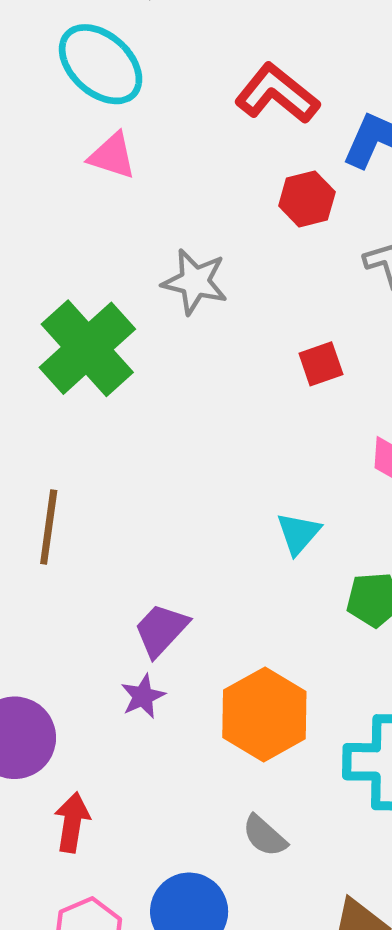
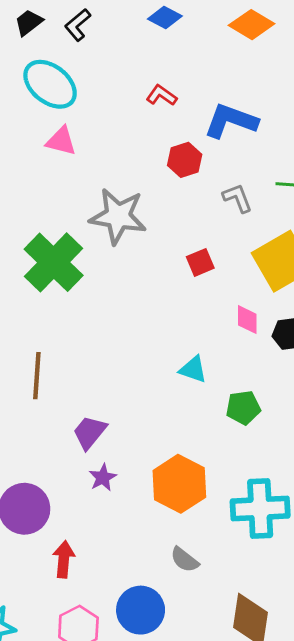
red L-shape: (277, 94) -> (162, 95), size x0.6
gray star: (195, 282) -> (118, 216), size x1.4
cyan triangle: (298, 533) -> (193, 369), turned -48
purple trapezoid: (161, 630) -> (90, 432), moved

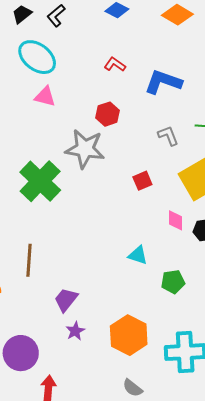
red hexagon: (185, 160) -> (107, 114), moved

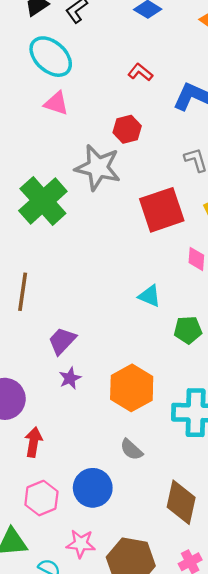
red square: (142, 181) -> (162, 210), size x2.0

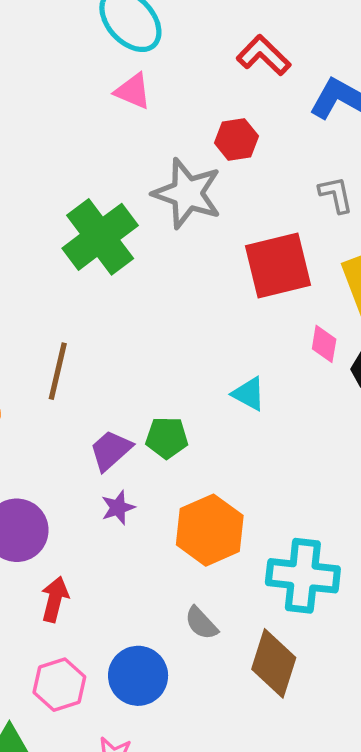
red L-shape: (140, 72) -> (264, 55), size x1.4
green pentagon: (188, 330) -> (167, 438), moved
brown diamond: (181, 502) -> (274, 663), moved

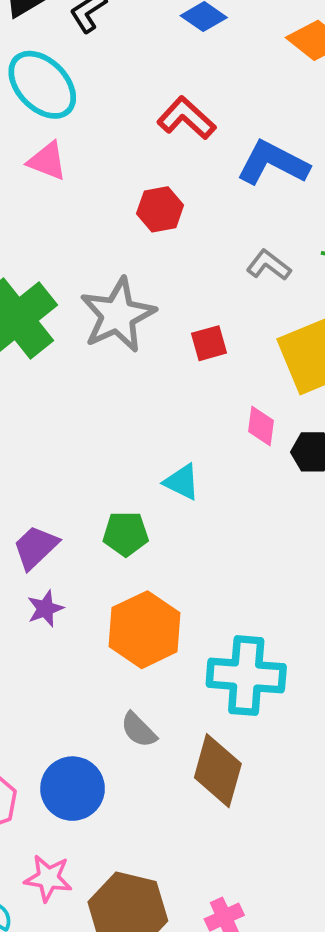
gray star: (187, 193) -> (118, 315), moved, turned 30
gray L-shape: (336, 195) -> (269, 265), turned -39
red square: (278, 265) -> (209, 343), size x0.5
green pentagon: (167, 438) -> (126, 534), moved

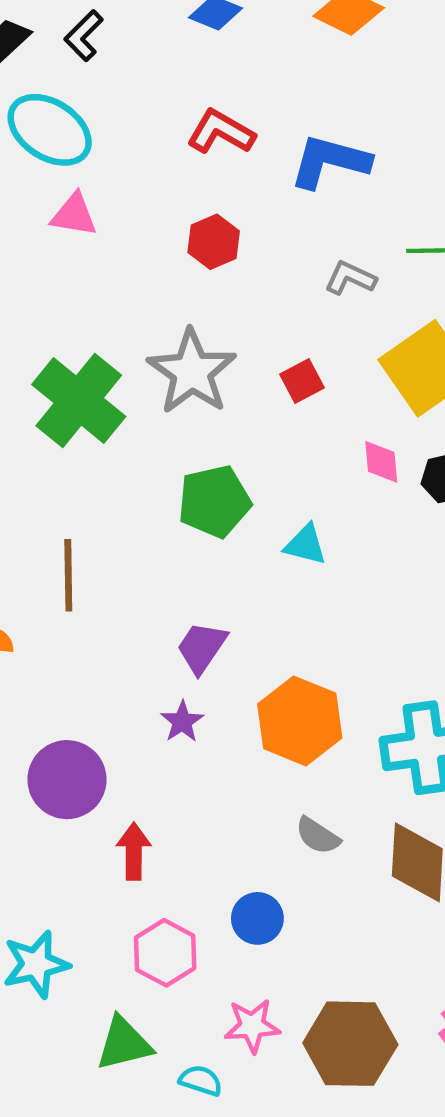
green pentagon: (126, 534) -> (214, 501), moved, size x1.4
purple trapezoid: (36, 547) -> (202, 648), moved
blue circle: (73, 789) -> (257, 918), size x0.7

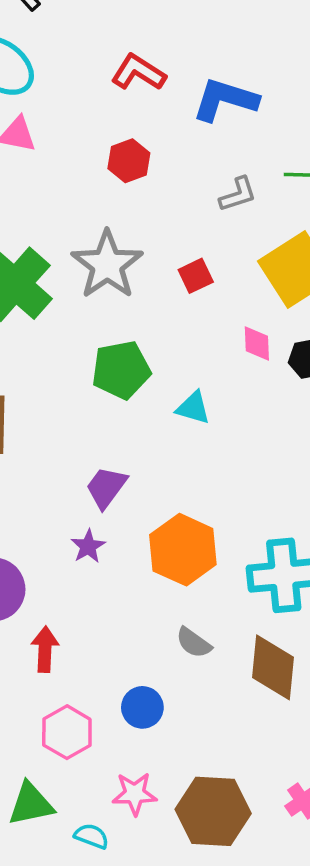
gray L-shape: (350, 278) -> (238, 194), turned 135

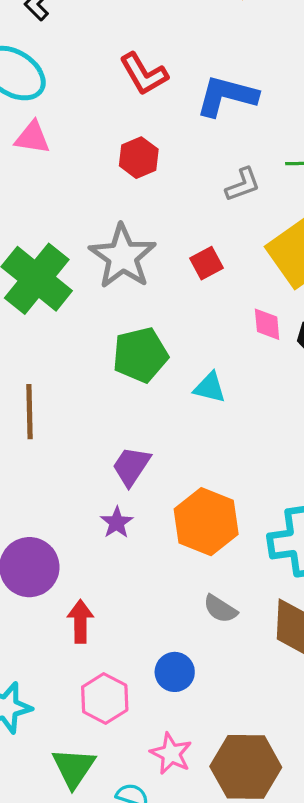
red L-shape: (138, 72) -> (144, 74), turned -150
pink star: (135, 794) -> (171, 754), turned 30
green triangle: (31, 804) -> (74, 768), turned -42

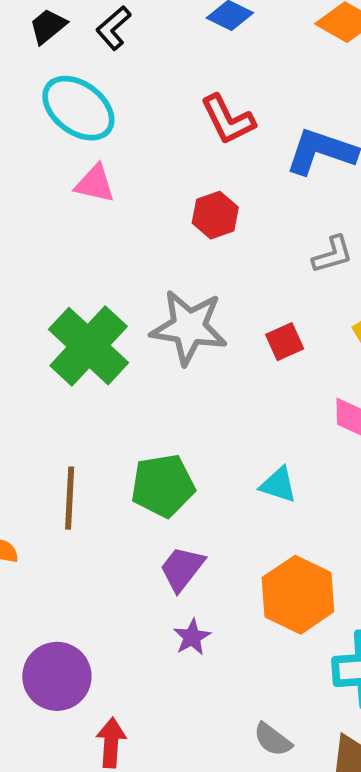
gray star: (123, 256) -> (189, 327), turned -30
green pentagon: (140, 355) -> (163, 486), moved
orange hexagon: (206, 522) -> (298, 595), moved
purple star: (117, 523) -> (192, 637), moved

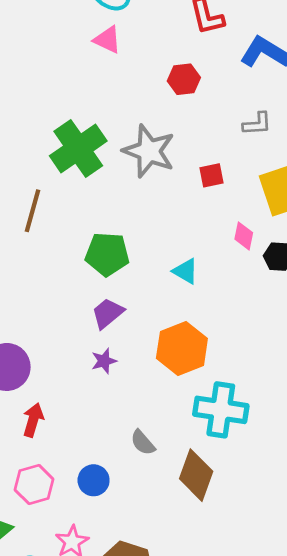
brown line: (70, 498) -> (33, 211), moved

